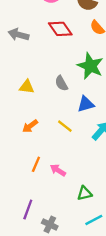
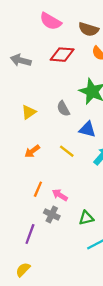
red diamond: (60, 29) -> (62, 55), turned -50
yellow triangle: (27, 87) -> (29, 112), turned -42
blue triangle: (86, 104) -> (87, 129), turned 30
gray cross: (50, 225) -> (52, 214), moved

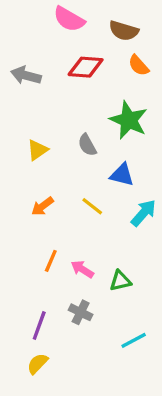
gray cross: (52, 214) -> (81, 312), moved
green triangle: (86, 218) -> (120, 281), moved
yellow semicircle: (23, 270) -> (38, 364), moved

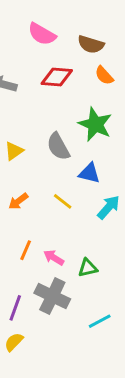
gray semicircle: (87, 145) -> (58, 147), size x1.4
gray cross: (81, 312) -> (52, 296), size x1.6

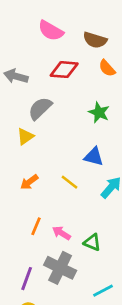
green star: (95, 124) -> (99, 112), size x0.7
gray semicircle: (58, 147) -> (40, 108), moved, turned 75
green triangle: (88, 268) -> (92, 242), turned 36

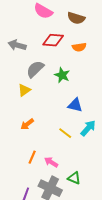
orange semicircle: (107, 68) -> (79, 47), moved, turned -56
green star: (99, 112) -> (62, 75), moved
yellow line: (69, 182) -> (65, 133), moved
green triangle: (92, 242) -> (74, 178), moved

